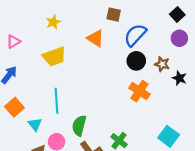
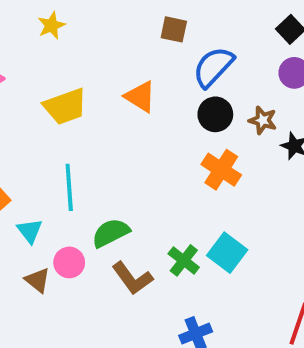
yellow star: (53, 22) -> (51, 25), moved
orange triangle: (95, 38) -> (140, 97), moved
green semicircle: (79, 126) -> (111, 233), turned 48
cyan square: (169, 136) -> (227, 253), moved

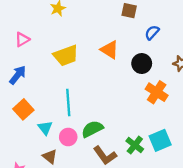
blue semicircle: (213, 67) -> (152, 33), size x0.6
black circle: (215, 114) -> (142, 64), moved
cyan square: (227, 253) -> (160, 140), turned 30
pink circle: (69, 262) -> (68, 137), moved

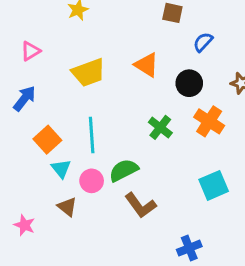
orange square: (23, 109) -> (47, 140), moved
green cross: (135, 145) -> (160, 127), moved

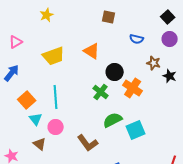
blue semicircle: (203, 42) -> (137, 39), moved, turned -120
black circle: (189, 83) -> (115, 72), moved
green semicircle: (124, 170) -> (113, 120), moved

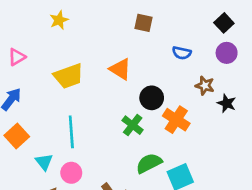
orange square: (27, 100) -> (17, 136), moved

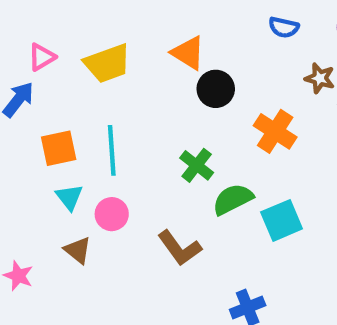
pink triangle: (17, 57) -> (42, 57), moved
black circle: (152, 98) -> (216, 89), moved
green cross: (133, 125) -> (197, 165), moved
orange square: (17, 136) -> (59, 148), moved, turned 30

